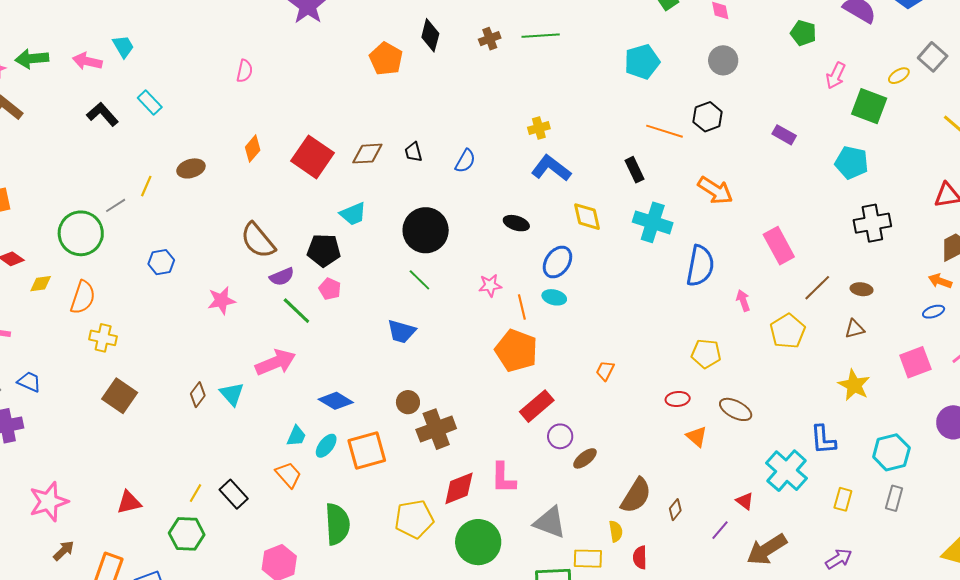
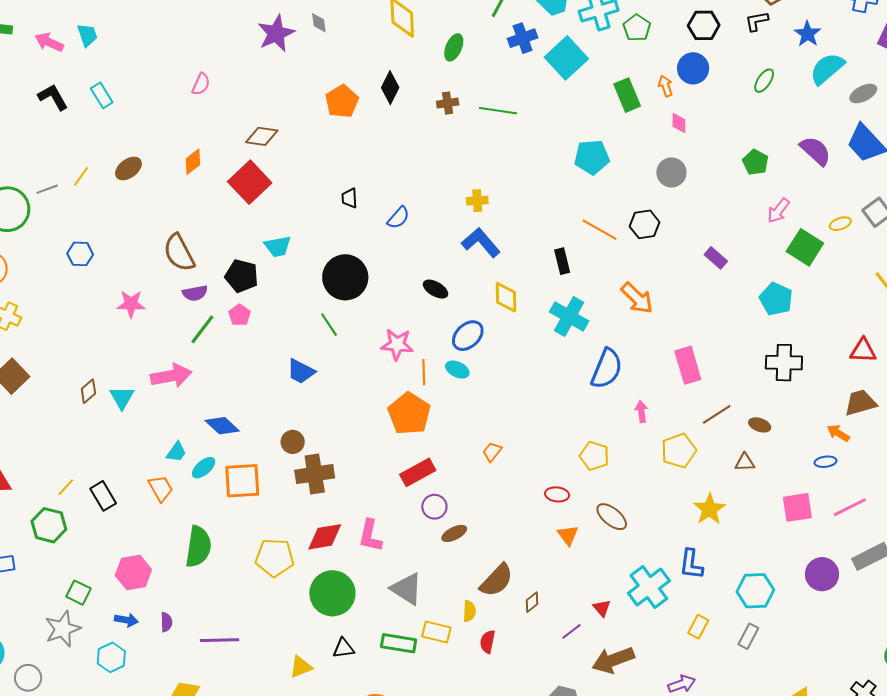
brown diamond: (367, 154) -> (262, 136), moved
brown ellipse: (191, 168) -> (128, 168), turned -32
pink star: (490, 285) -> (397, 345), size x1.4
green line: (296, 311) -> (202, 329), turned 72
yellow star: (854, 385) -> (709, 509), moved

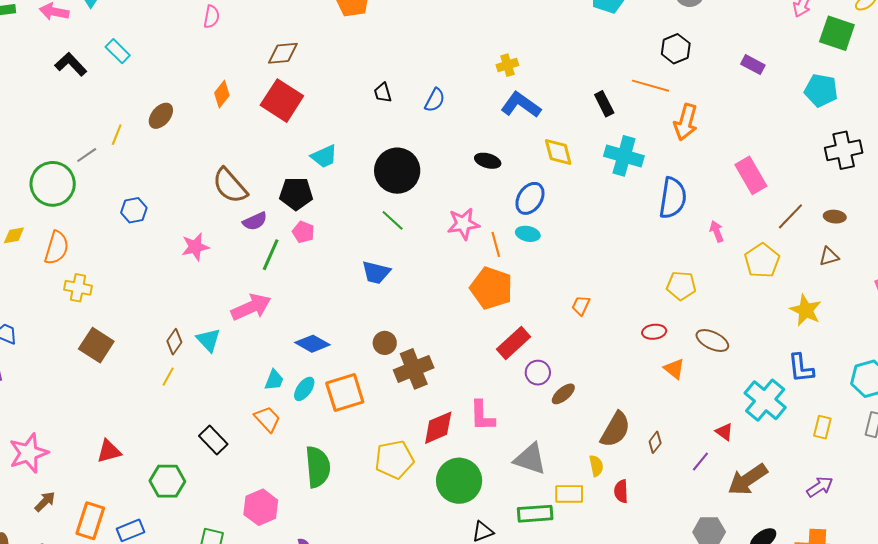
orange line: (600, 230) -> (651, 86), moved
orange arrow: (637, 298) -> (686, 122), turned 75
yellow line: (66, 487) -> (168, 377), moved

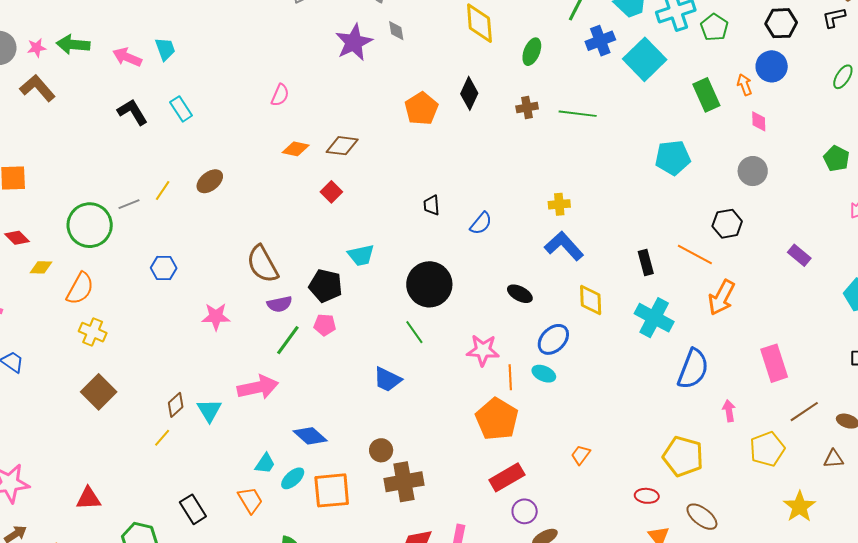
orange diamond: (222, 94) -> (296, 149), moved, turned 52
red square: (282, 101) -> (331, 192), size x0.5
pink pentagon: (303, 232) -> (325, 325), turned -30
yellow pentagon: (681, 286) -> (683, 456), size x1.4

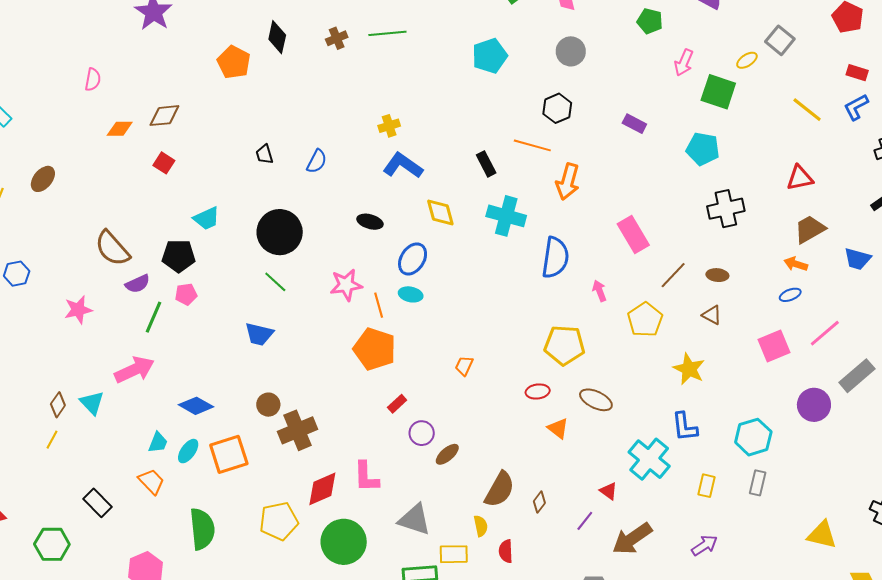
brown triangle: (834, 459) -> (712, 315), turned 45
red rectangle: (507, 477) -> (397, 404), size x0.6

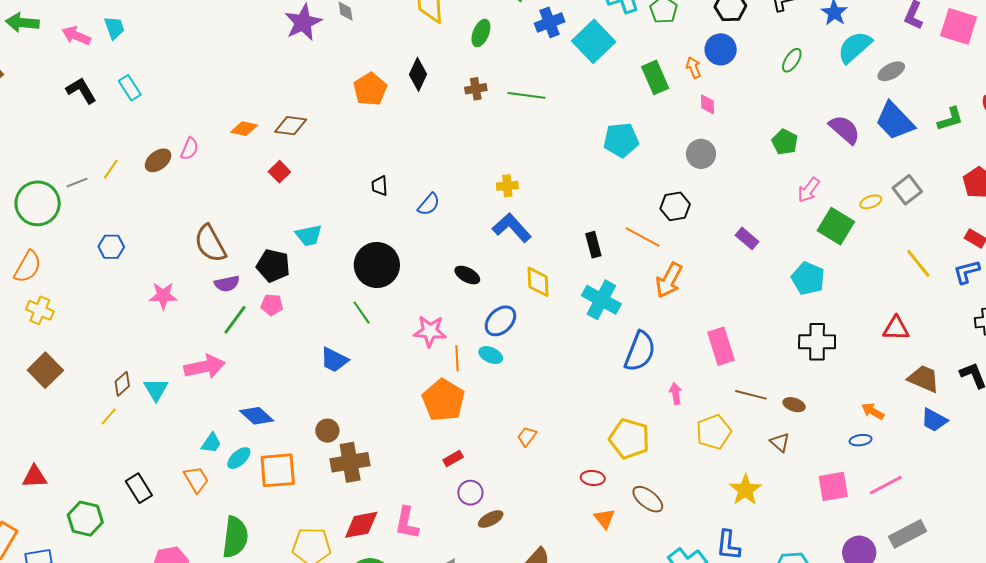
pink semicircle: (93, 80) -> (189, 149), moved
brown trapezoid: (810, 229) -> (924, 379), moved, turned 40
brown line: (673, 275) -> (751, 395), turned 48

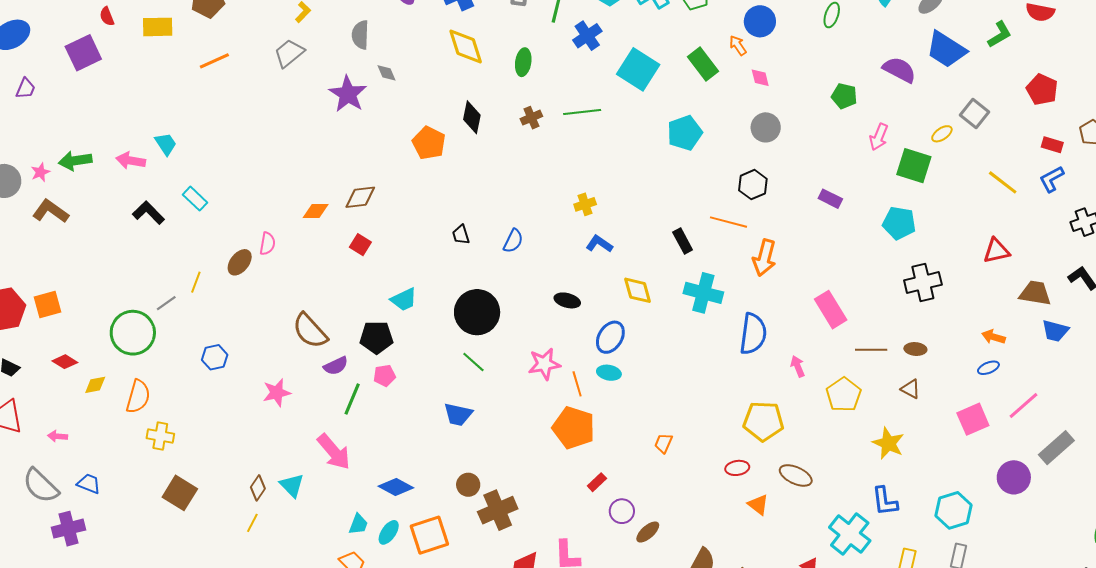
cyan square: (594, 41) -> (638, 69), moved
blue L-shape: (512, 228) -> (599, 244), size x0.7
pink arrow: (205, 367) -> (334, 452), turned 75

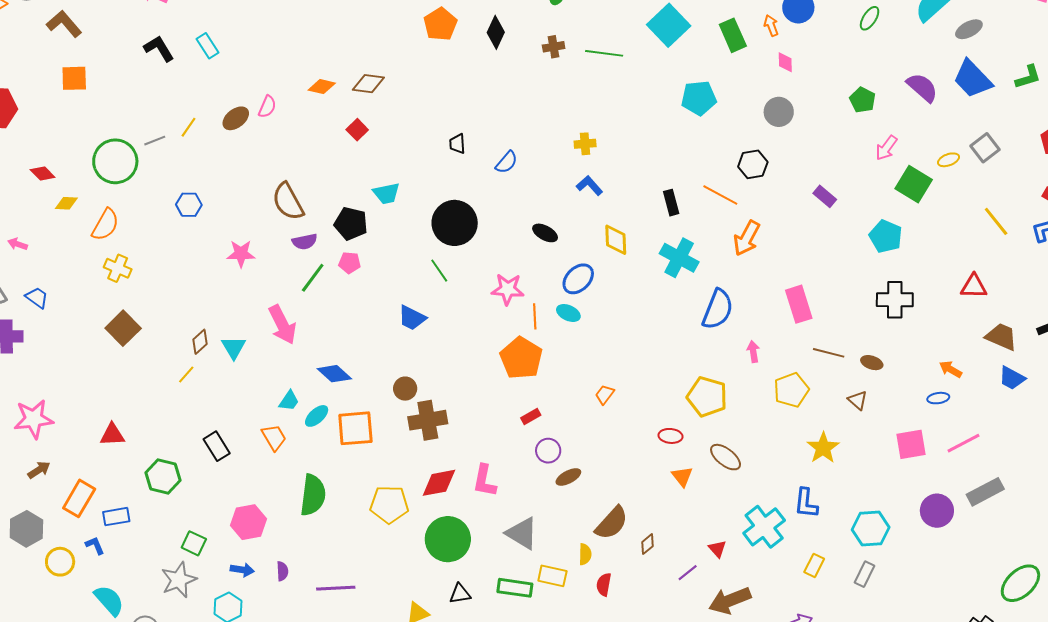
orange pentagon: (429, 143) -> (440, 24), moved
orange square: (47, 304) -> (74, 78), moved

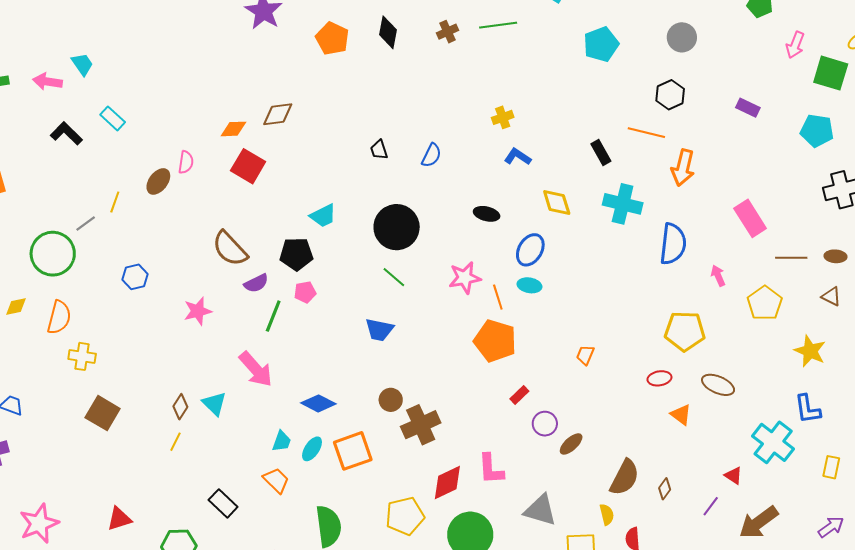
red square: (357, 130) -> (248, 166), moved, size x1.6

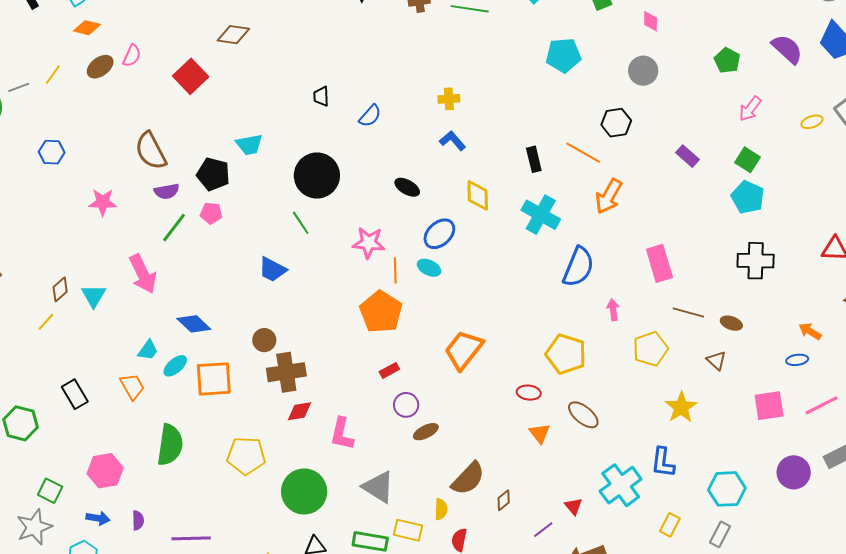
green square: (831, 73) -> (748, 160), moved, size x0.7
orange diamond: (233, 129) -> (87, 28), moved
orange trapezoid: (585, 355) -> (464, 350), size x2.0
red diamond: (447, 482) -> (299, 411), moved, size x0.7

